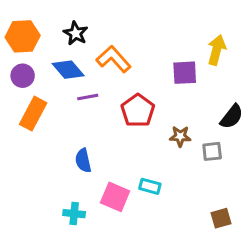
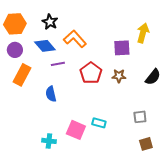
brown star: (180, 136) -> (119, 76), moved
gray square: (212, 151) -> (140, 117), moved
blue semicircle: (83, 161) -> (51, 94), moved

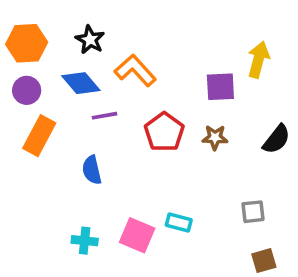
cyan cross: (49, 141) -> (85, 241), moved

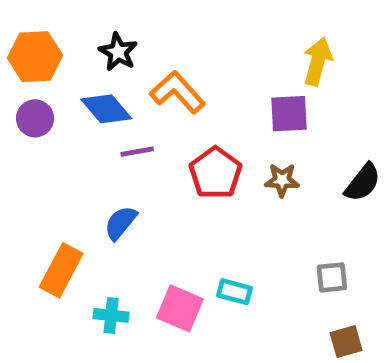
yellow arrow: (258, 60) -> (318, 61), moved
orange rectangle: (39, 136) -> (61, 270), moved
blue semicircle: (92, 170) -> (121, 223), turned 52

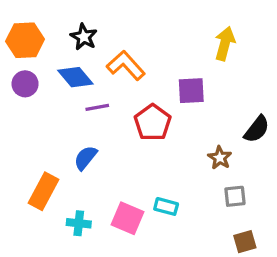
purple square: (289, 114) -> (191, 91), moved
brown star: (282, 180) -> (220, 158), moved, turned 30

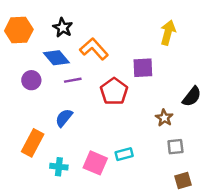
purple circle: (25, 84) -> (31, 80), moved
cyan rectangle: (166, 206) -> (124, 154), turned -30

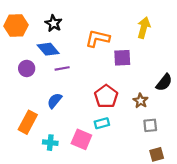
orange L-shape: (94, 49) -> (98, 38), moved, turned -35
red pentagon: (114, 92) -> (106, 96), moved
cyan rectangle: (124, 154) -> (102, 123), moved

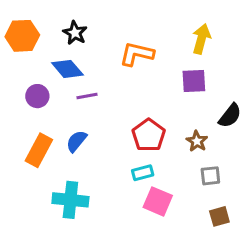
purple square: (122, 58) -> (194, 81), moved
orange rectangle: (28, 122) -> (39, 150), moved
pink square: (81, 139) -> (158, 201), moved
cyan cross: (50, 143) -> (70, 200), size x1.6

